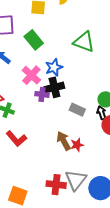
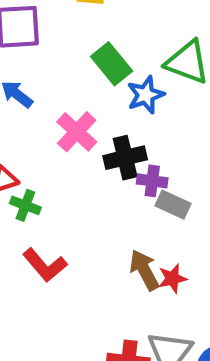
green rectangle: (34, 40) -> (112, 64), moved
blue star: (54, 67) -> (146, 95), moved
purple cross: (42, 94) -> (152, 181), moved

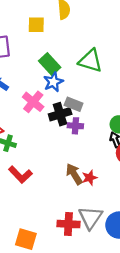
blue star: (146, 95) -> (53, 82), moved
gray rectangle: (173, 205) -> (74, 104), moved

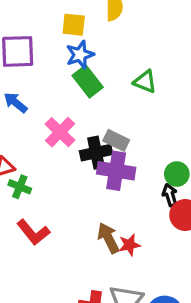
green triangle: (90, 61) -> (145, 82), size x0.7
blue star: (53, 82) -> (80, 55), moved
purple cross: (75, 126) -> (116, 171), size x1.6

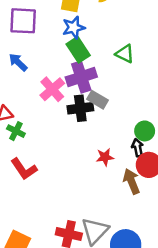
purple cross: (116, 171) -> (81, 77), moved, turned -32
brown arrow: (108, 238) -> (131, 181), moved
red star: (129, 245) -> (105, 157), moved

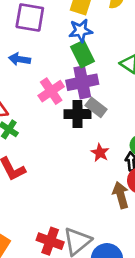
blue arrow: (18, 62) -> (19, 59), turned -42
red star: (105, 157) -> (100, 153), moved, turned 30

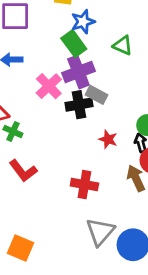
blue star: (81, 31) -> (83, 22), moved
red cross: (50, 241) -> (84, 185), moved

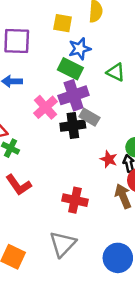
green rectangle: (74, 44) -> (70, 69), turned -30
red star: (108, 139) -> (109, 159), moved
gray triangle: (100, 232) -> (63, 244), moved

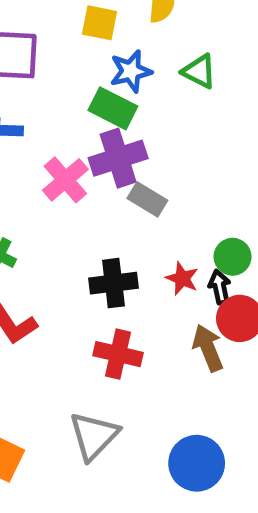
green triangle: (116, 72) -> (199, 71), moved
black cross: (73, 126) -> (114, 283), moved

